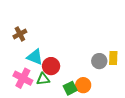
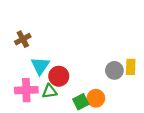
cyan triangle: (35, 57) -> (40, 66), turned 42
pink cross: (23, 78) -> (26, 90), turned -30

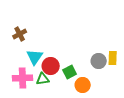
green square: (81, 102) -> (70, 72), moved

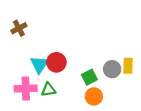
brown cross: (20, 34) -> (19, 28), moved
red circle: (51, 66) -> (56, 62), moved
green square: (70, 72) -> (89, 77), moved

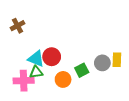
cyan triangle: (39, 65) -> (36, 59), turned -42
green triangle: (48, 90) -> (36, 72), moved
orange circle: (94, 96) -> (63, 79), moved

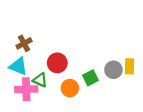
brown cross: (17, 26) -> (24, 43), moved
cyan triangle: (36, 59) -> (18, 66), moved
green triangle: (36, 72) -> (40, 80), turned 32

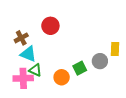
red circle: (57, 63) -> (50, 26), moved
cyan triangle: (18, 66) -> (28, 54), moved
yellow rectangle: (129, 66) -> (115, 49), moved

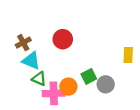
red circle: (50, 26) -> (63, 39), moved
gray circle: (100, 61) -> (106, 84), moved
pink cross: (23, 78) -> (54, 93), moved

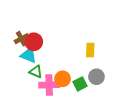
red circle: (63, 39) -> (34, 42), moved
yellow rectangle: (128, 55) -> (90, 50), moved
green square: (89, 76) -> (80, 84), moved

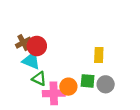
green square: (80, 84) -> (88, 81), moved, turned 32

